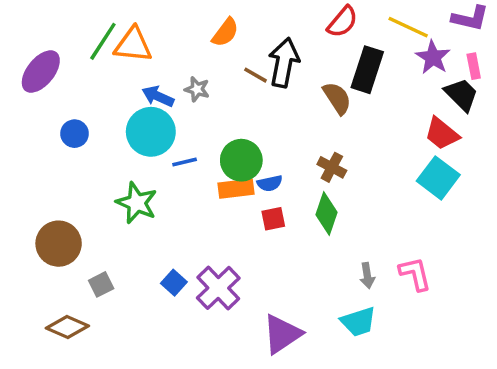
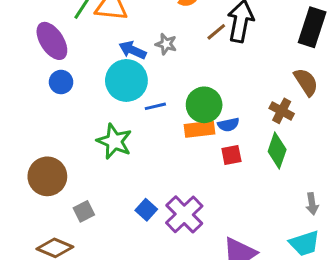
purple ellipse: (41, 71) -> (52, 41), moved, turned -72
brown line: (255, 75) -> (216, 32), turned -70
brown semicircle: (337, 98) -> (306, 82), moved

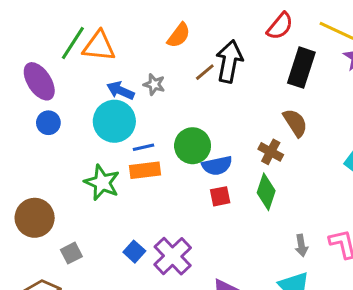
blue semicircle: (228, 125) -> (217, 166), size x1.4
orange rectangle: (199, 129) -> (145, 170), moved

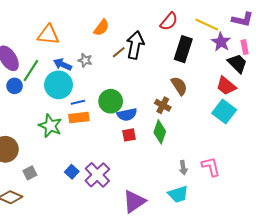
green line: (73, 43) -> (31, 71), moved

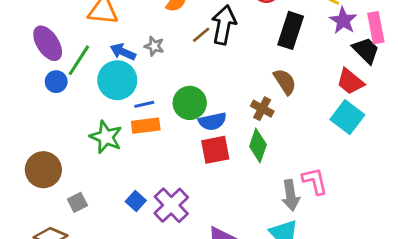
pink rectangle: (245, 47) -> (376, 28), size x1.5
red square: (129, 135) -> (215, 150), size x1.5
pink L-shape: (211, 167) -> (315, 181), moved
gray arrow: (183, 168) -> (291, 195), size x1.5

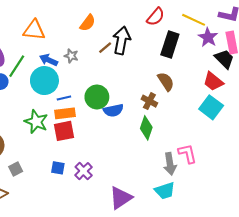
red square: (215, 150) -> (64, 131), moved
blue square: (136, 201) -> (58, 168), turned -32
purple cross: (171, 205) -> (84, 171), size x0.7

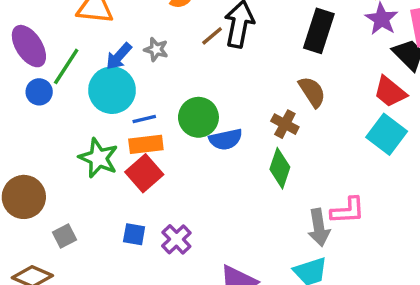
blue arrow: (49, 60) -> (119, 56), turned -72
red square: (64, 131) -> (144, 173), turned -30
pink L-shape: (187, 154) -> (348, 211), turned 100

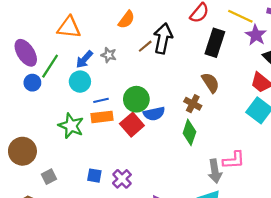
cyan circle: (112, 90) -> (80, 82), size x0.7
red square: (144, 173) -> (132, 125), moved

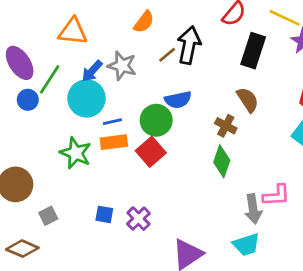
gray star: (109, 55) -> (122, 66), size x1.5
cyan circle: (80, 82) -> (87, 98), size x1.4
blue semicircle: (154, 114) -> (178, 100), moved

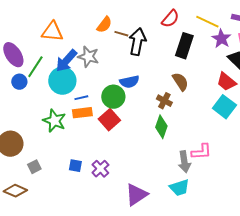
brown line: (167, 55) -> (121, 34), moved, turned 56
blue arrow: (92, 71) -> (66, 61), size x1.4

